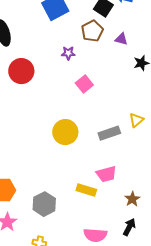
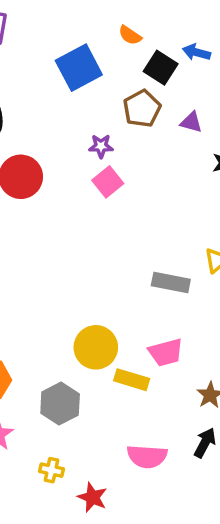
pink square: (84, 84) -> (108, 182), moved
yellow circle: (65, 132) -> (96, 347), moved
gray rectangle: (109, 133) -> (171, 282), turned 30

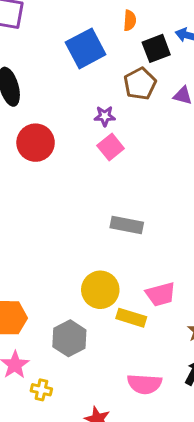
orange semicircle: (130, 35) -> (130, 20), turned -120
black square: (161, 68) -> (156, 48), turned 36
gray rectangle: (171, 282) -> (127, 225), moved
yellow cross: (51, 470) -> (41, 390), moved

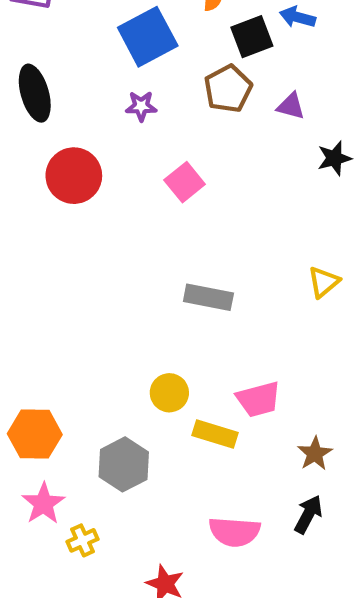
purple star: (105, 116) -> (141, 106), moved
yellow circle: (100, 290) -> (169, 393), size x0.7
yellow cross: (41, 390) -> (83, 540), turned -36

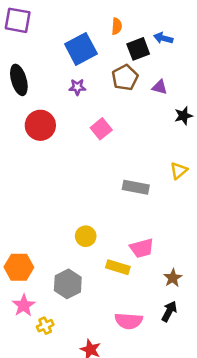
yellow triangle: (324, 282) -> (179, 171), moved
gray rectangle: (208, 297) -> (136, 187), moved
yellow circle: (169, 393) -> (86, 236), moved

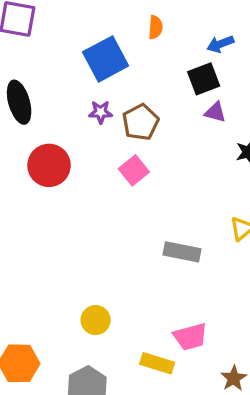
blue arrow: (163, 38) -> (220, 44), turned -36
black square: (138, 49) -> (204, 79), moved
brown pentagon: (125, 78) -> (140, 122), moved
yellow circle: (86, 236) -> (96, 320), moved

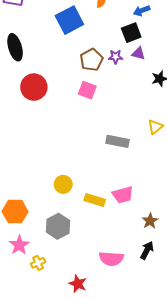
purple star: (101, 112) -> (116, 57), moved
pink square: (134, 170) -> (87, 90), turned -30
yellow rectangle: (157, 363) -> (95, 200), moved

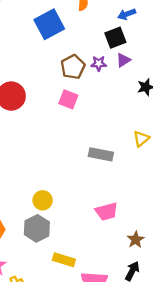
purple triangle: (139, 54) -> (123, 60), turned -48
yellow rectangle: (95, 200) -> (64, 260), moved
gray hexagon: (58, 226) -> (37, 228), moved

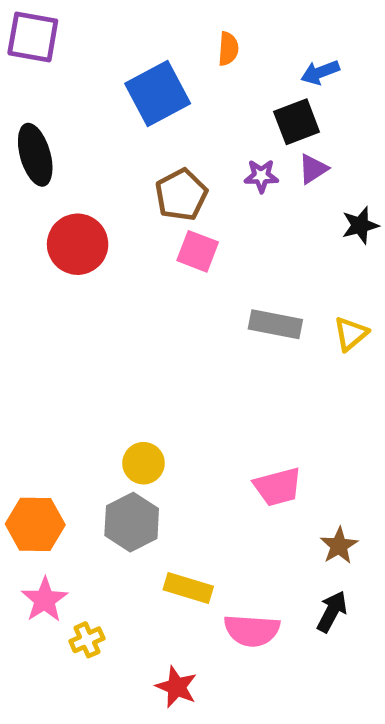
brown pentagon: (73, 67) -> (181, 195), moved
gray rectangle: (101, 154) -> (275, 324), moved

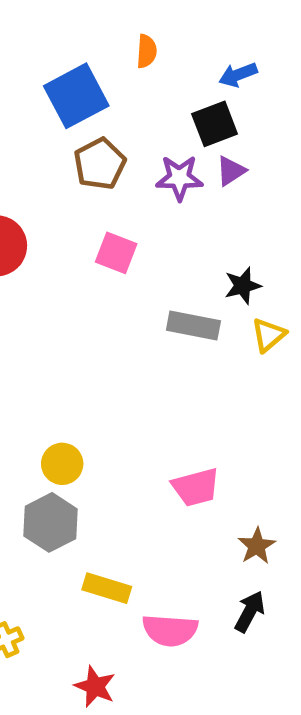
purple star: (261, 176) -> (179, 178), size x1.4
brown pentagon: (181, 195) -> (100, 164), moved
black star: (360, 225) -> (243, 286), moved

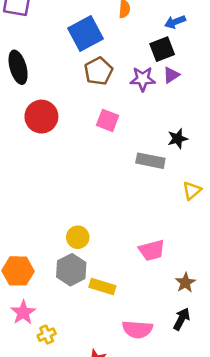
yellow triangle: (268, 335) -> (192, 191), moved
yellow rectangle: (107, 588) -> (102, 287), moved

